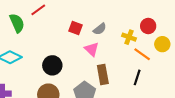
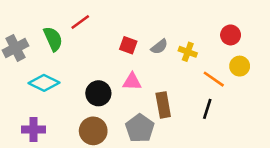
red circle: (148, 26) -> (231, 35), moved
yellow cross: (129, 37) -> (188, 52), moved
pink triangle: (92, 49) -> (132, 82), moved, turned -42

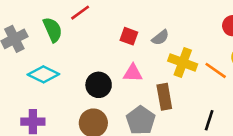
yellow cross: (188, 52) -> (183, 63), moved, size x1.5
black line: (207, 109) -> (209, 120), moved

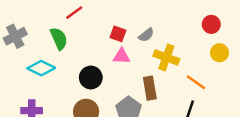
green semicircle: (53, 30) -> (59, 39), moved
orange line: (216, 70) -> (196, 82), moved
pink triangle: (133, 73) -> (121, 56), moved

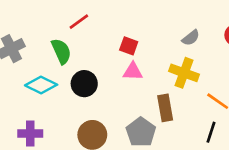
gray semicircle: (146, 35) -> (191, 38), moved
black circle: (91, 78) -> (84, 84), moved

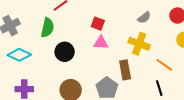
green semicircle: (61, 51) -> (47, 28), turned 36
cyan diamond: (41, 85) -> (19, 55), moved
black line: (211, 132) -> (159, 88), turned -35

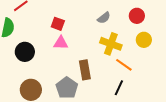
yellow cross: (139, 44) -> (111, 44), moved
black line: (159, 88) -> (119, 88), turned 42

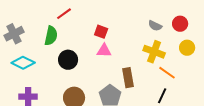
gray semicircle: (104, 18) -> (155, 26), moved, turned 64

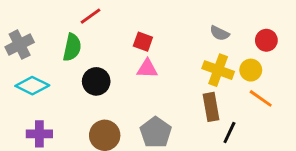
red circle: (180, 24) -> (266, 40), moved
yellow circle: (187, 48) -> (251, 70), moved
orange line: (167, 73) -> (261, 98), moved
brown rectangle: (128, 78) -> (211, 107), moved

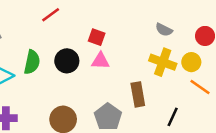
green semicircle: (72, 47) -> (32, 62), moved
black circle: (96, 81) -> (67, 61), moved
brown rectangle: (211, 107) -> (138, 94), moved

